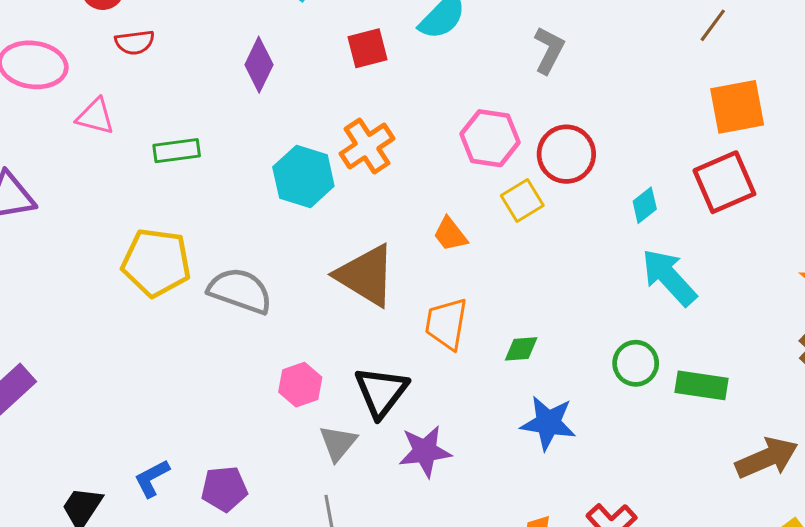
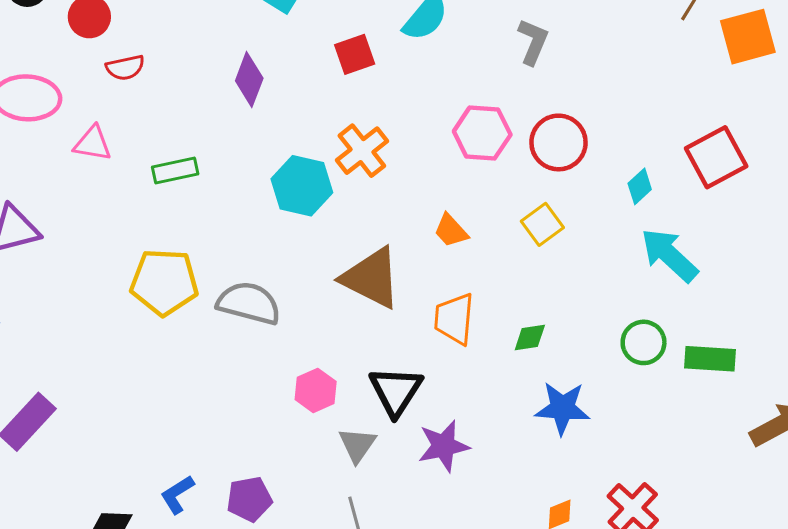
orange square: (737, 107) -> (748, 37), moved
yellow square: (522, 200) -> (542, 224), moved

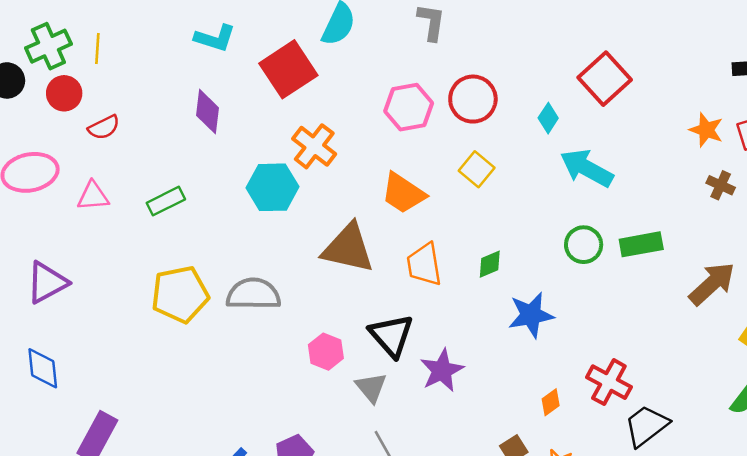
red square: (355, 54) -> (288, 69), size x1.6
orange trapezoid: (451, 231) -> (403, 193), size x1.5

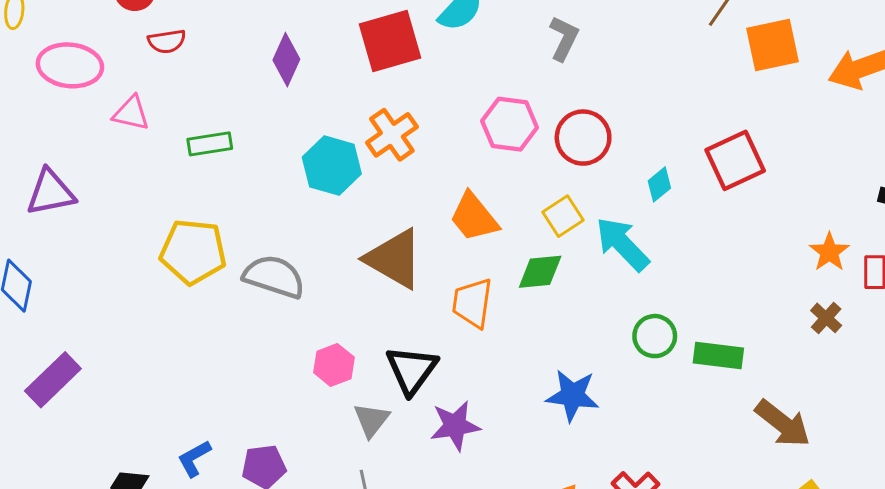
cyan arrow: (587, 168) -> (622, 244), moved
green diamond: (490, 264) -> (540, 272), moved, size x1.4
brown arrow: (712, 284) -> (783, 423), turned 63

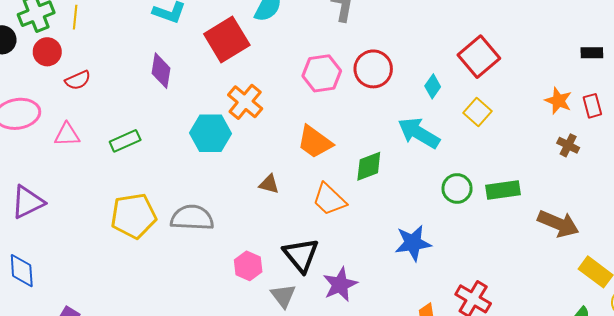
yellow square: (563, 216) -> (478, 112), moved
brown triangle: (394, 259) -> (269, 184), size x0.5
orange trapezoid: (472, 303) -> (329, 199), turned -39

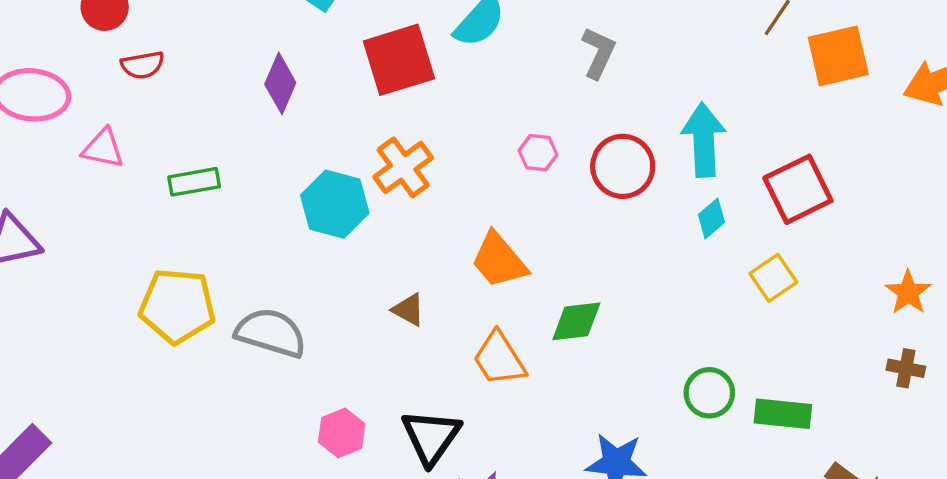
pink hexagon: (322, 73) -> (538, 153), size x0.6
cyan arrow: (419, 133) -> (704, 140), moved, turned 42
brown cross: (568, 145) -> (906, 368), turned -30

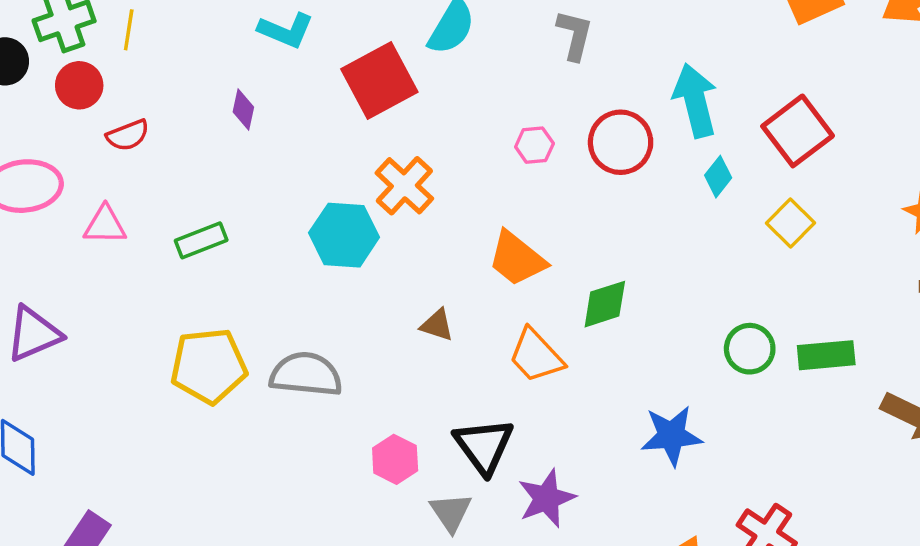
purple diamond: (280, 83) -> (243, 110), moved, size x0.7

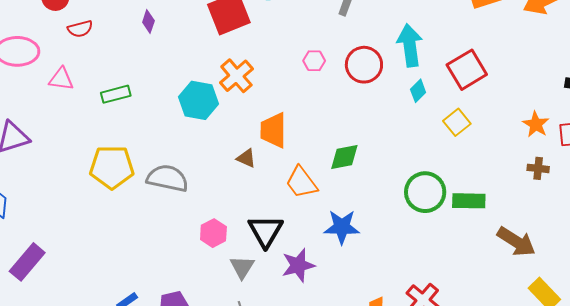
orange trapezoid: (517, 259) -> (273, 130), moved, turned 45
green circle: (750, 349) -> (425, 192), size x1.4
blue star: (671, 436) -> (342, 227), moved

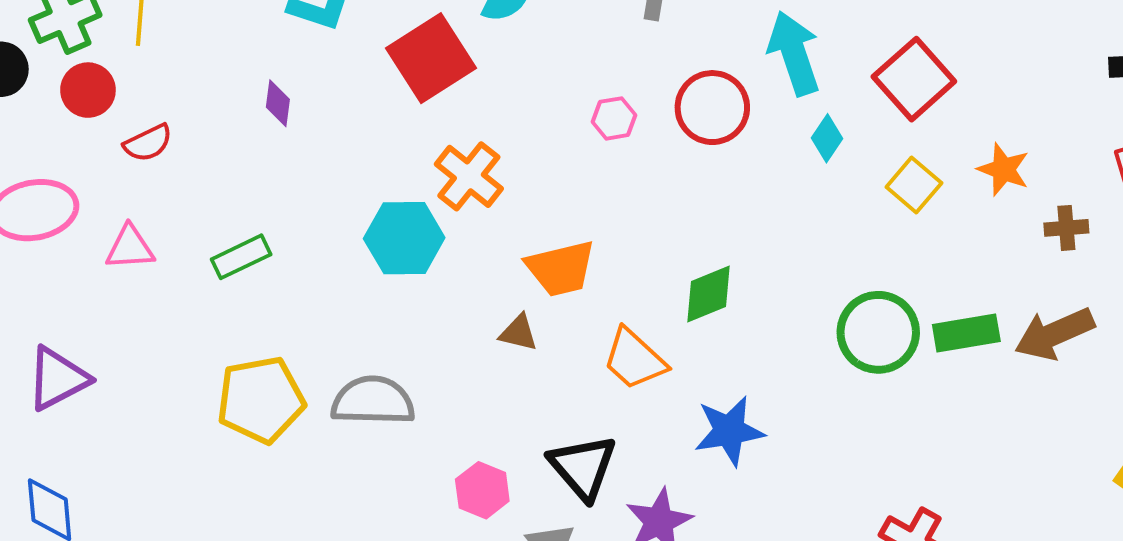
orange star: (536, 124) -> (1004, 169), moved
orange trapezoid: (273, 130) -> (561, 268), turned -93
brown cross: (538, 168) -> (1066, 228), moved
brown arrow: (516, 242) -> (1054, 334), moved, turned 135

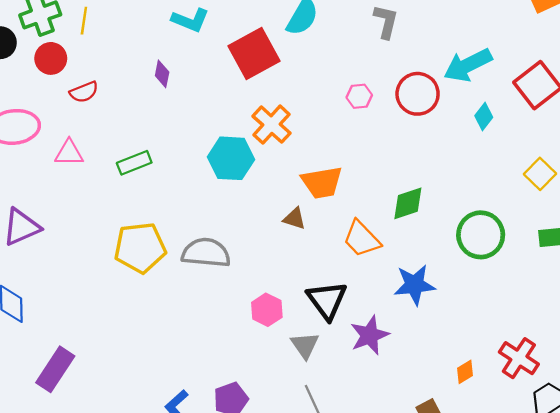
cyan arrow: (794, 53) -> (468, 65), turned -102
yellow square: (914, 185) -> (540, 174), moved
green circle: (878, 332) -> (481, 235), moved

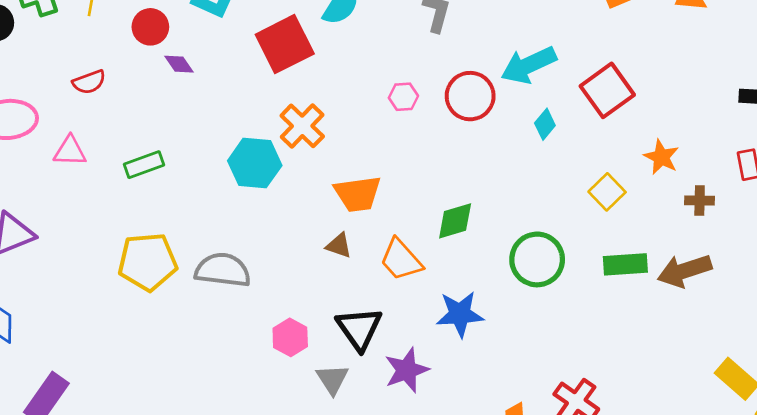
red circle: (51, 58) -> (150, 27), moved
purple diamond: (162, 74) -> (179, 64), turned -48
brown triangle: (294, 219) -> (339, 245), moved

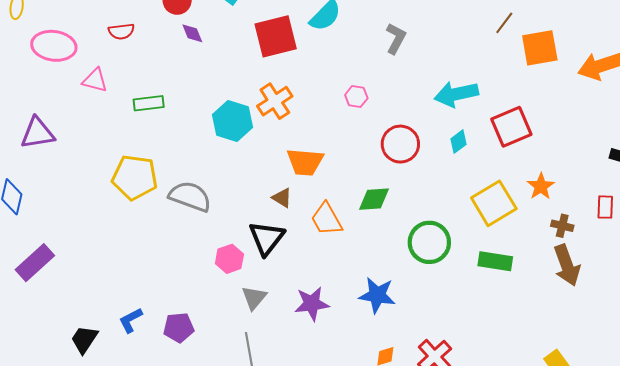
red circle: (470, 96) -> (400, 144), moved
yellow square: (607, 192) -> (494, 203), size x1.6
brown arrow: (684, 271) -> (567, 265), moved, turned -105
blue star: (460, 314) -> (377, 295), moved
black triangle: (359, 329) -> (267, 238), moved

